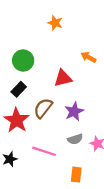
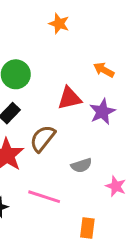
purple star: (74, 111) -> (102, 112), moved
gray semicircle: (75, 139) -> (81, 165), moved

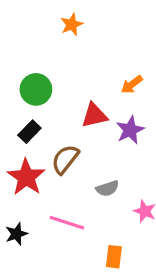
orange star: (59, 24) -> (72, 24), moved, turned 30
orange arrow: (104, 70) -> (132, 85), turned -66

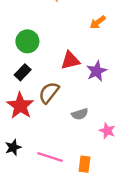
orange arrow: (132, 85) -> (98, 22), moved
pink line: (67, 223) -> (50, 157), moved

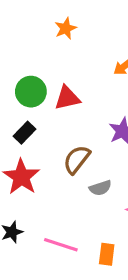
red triangle: (70, 60) -> (67, 98), moved
brown semicircle: (49, 93) -> (77, 159), moved

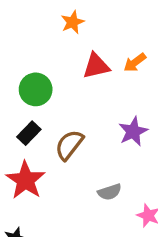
red triangle: (67, 98) -> (96, 66), moved
brown semicircle: (77, 159) -> (69, 145), moved

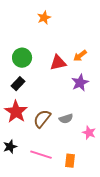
orange arrow: (135, 63) -> (80, 56), moved
red triangle: (96, 66) -> (58, 63), moved
brown semicircle: (69, 145) -> (42, 119), moved

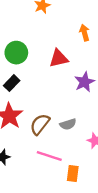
orange arrow: (80, 56) -> (84, 33), moved, turned 112
pink line: (41, 155) -> (49, 156), moved

